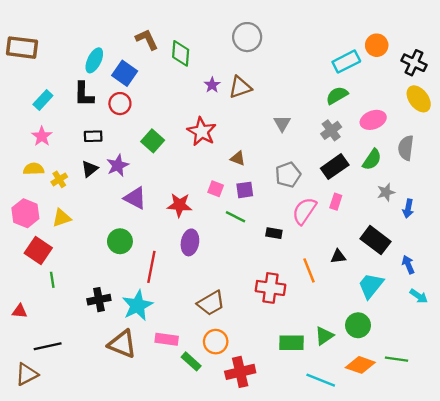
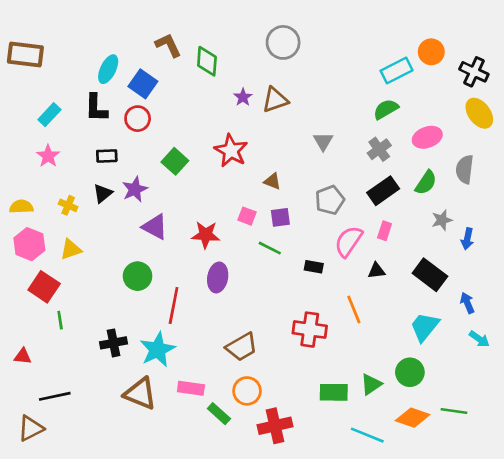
yellow semicircle: (34, 169) -> (21, 207), moved
yellow cross: (59, 179) -> (68, 205), turned -35
black triangle: (338, 256) -> (377, 271), moved

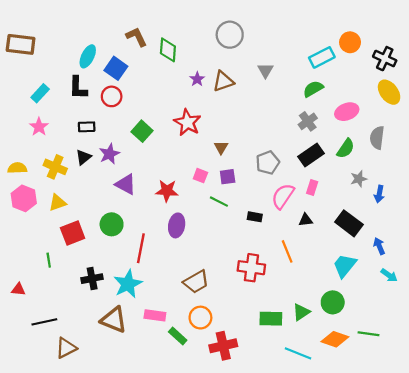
gray triangle: (323, 141) -> (265, 70), moved
brown triangle: (272, 181) -> (221, 147), turned 40
yellow cross: (68, 205) -> (55, 167), size x1.5
red square: (44, 287) -> (73, 233), moved, turned 35
brown triangle: (31, 428) -> (66, 348), moved

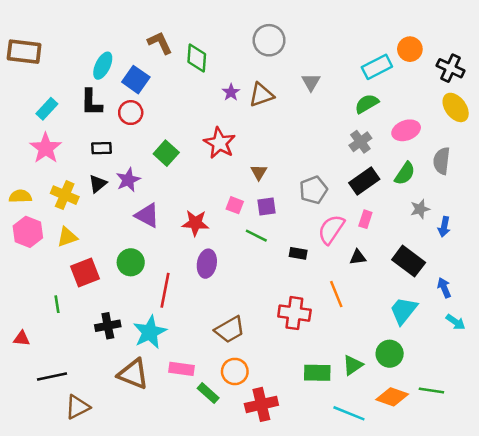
pink star: (39, 127) -> (46, 148), size x1.4

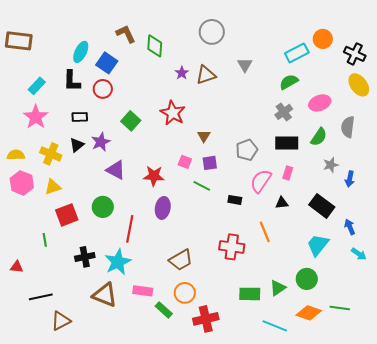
black rectangle: (364, 181) -> (287, 143), turned 35

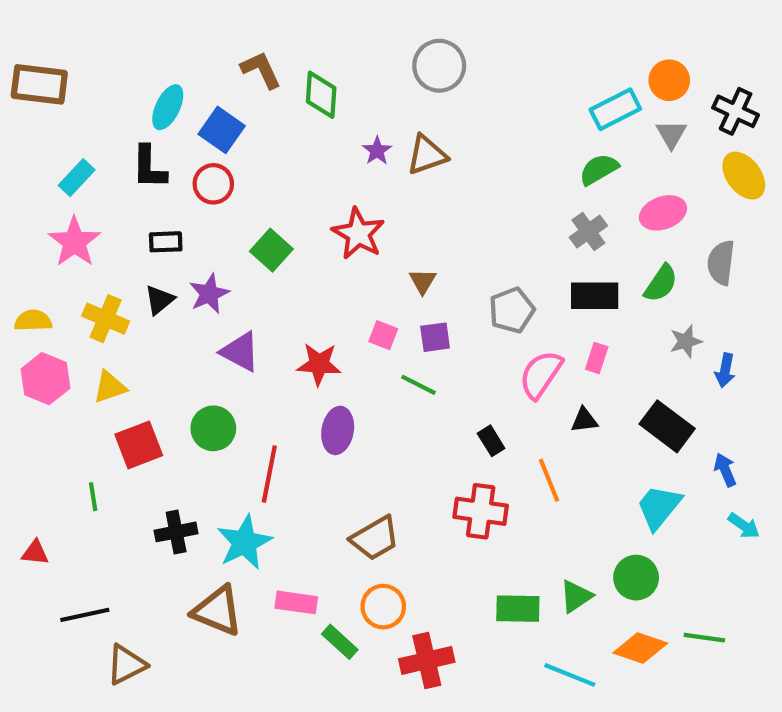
gray triangle: (245, 65) -> (671, 134), moved
black rectangle: (235, 200) -> (491, 441), moved, turned 48

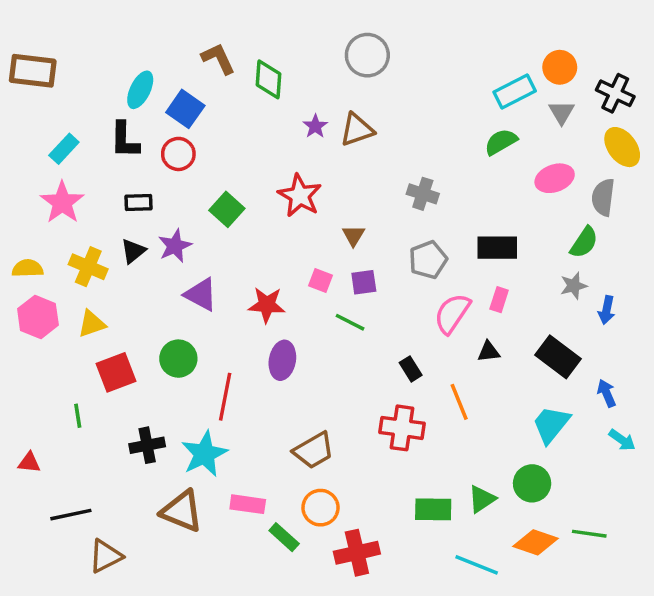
gray cross: (588, 232) -> (423, 194), moved, turned -36
gray semicircle: (721, 263) -> (603, 197), moved
green semicircle: (661, 283) -> (584, 242), moved

